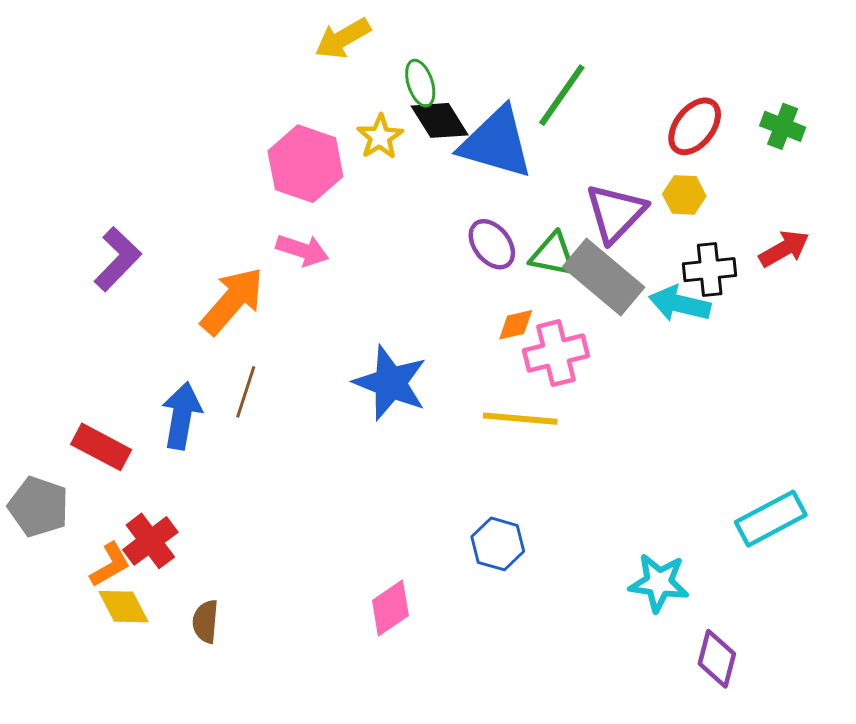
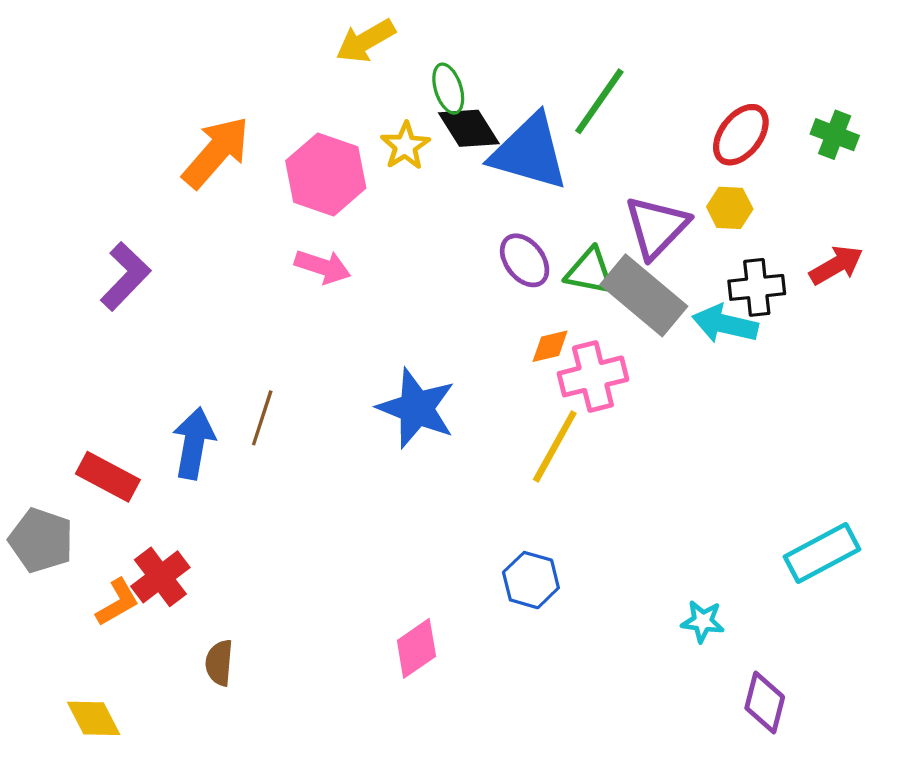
orange arrow: (232, 301) -> (216, 152), moved
yellow line: (520, 419) -> (555, 446), turned -66
cyan star: (659, 583) -> (703, 621), size x0.7
yellow diamond: (123, 607) -> (94, 718), moved

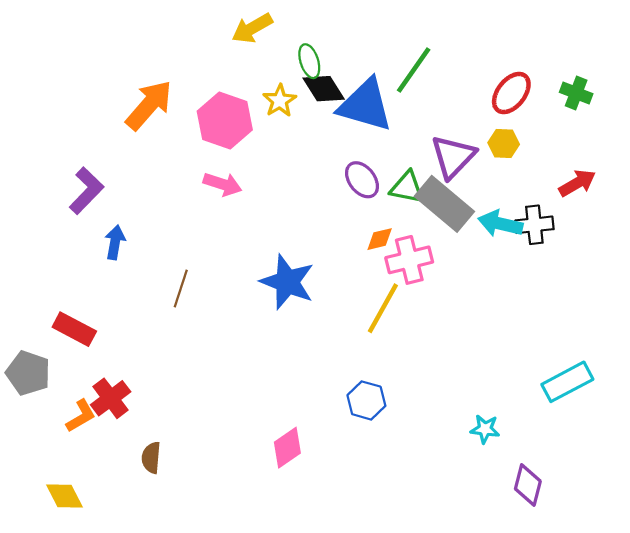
black cross: (757, 287) -> (534, 225), moved
blue arrow: (194, 443) -> (115, 242), moved, size x0.7

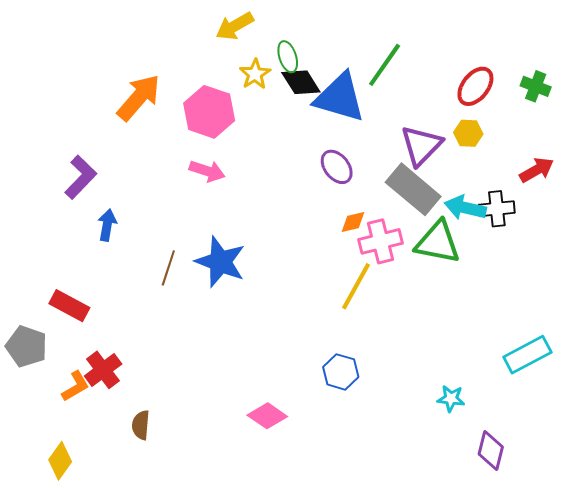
yellow star: (280, 101) -> (255, 74), moved
green triangle: (407, 187) -> (438, 242), moved, size x1.4
blue star: (287, 282) -> (220, 262), moved
pink diamond: (287, 448) -> (267, 416), turned 69
yellow diamond: (64, 496) -> (60, 461), turned 63

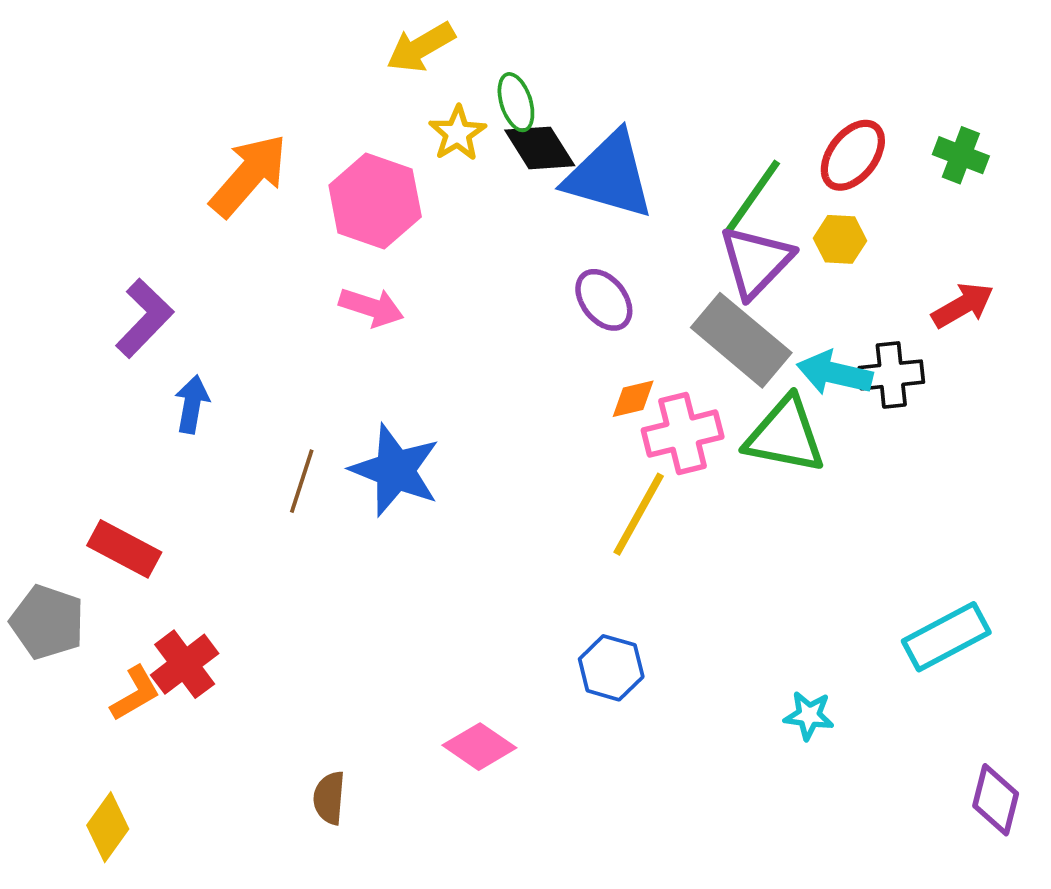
green line: (385, 65) -> (752, 197), moved
brown semicircle: (141, 425) -> (329, 798), moved
purple diamond: (491, 451) -> (996, 800), moved

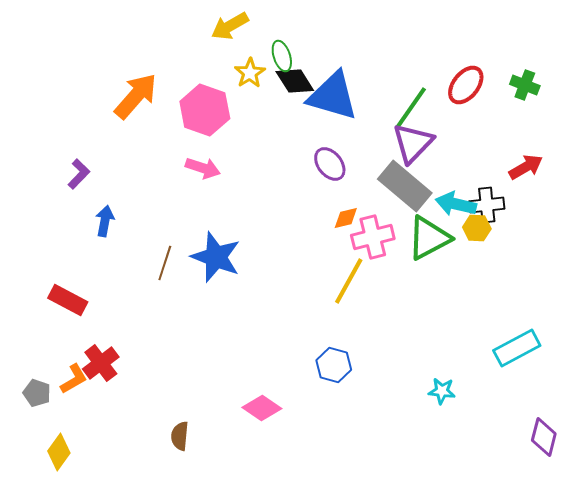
yellow hexagon: (840, 239) -> (477, 228), moved
purple L-shape: (144, 318) -> (79, 174), size x0.7
green triangle: (785, 435) -> (429, 238), turned -39
gray pentagon: (47, 622) -> (37, 393), moved, size x0.7

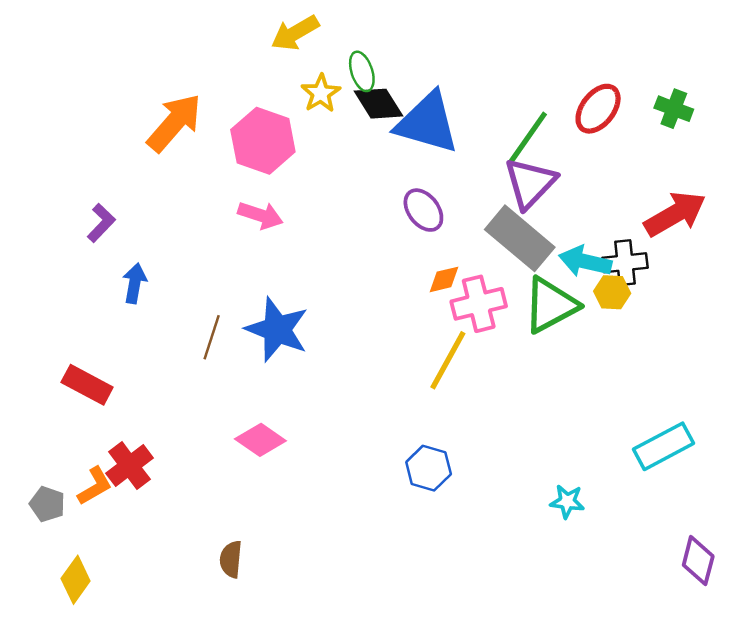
red arrow: (526, 167) -> (675, 214), size x1.4
pink diamond: (262, 408) -> (260, 440), moved

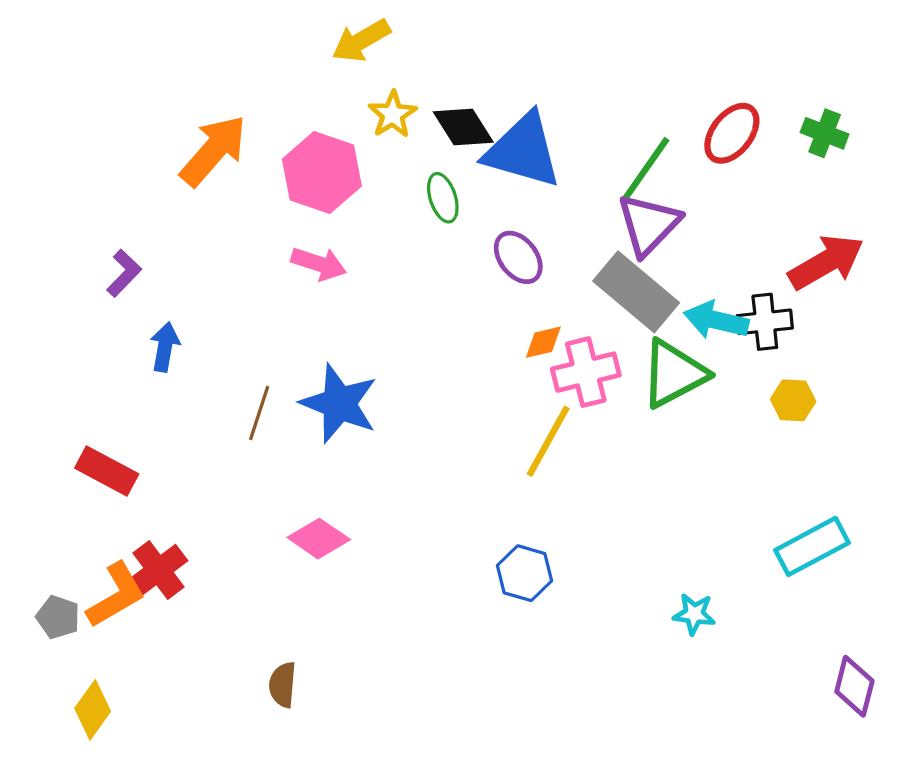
green ellipse: (362, 71) -> (443, 198), moved
yellow hexagon: (612, 292) -> (793, 400), moved
orange L-shape: (95, 486) -> (116, 595), size x1.4

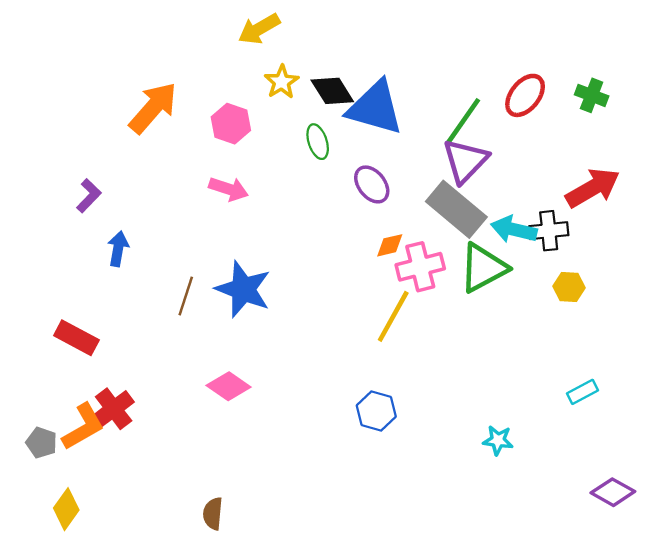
pink hexagon: (322, 173) -> (231, 124), size x0.7
cyan rectangle: (812, 546) -> (583, 392), size x0.6
brown semicircle: (283, 685) -> (213, 514), moved
purple diamond: (854, 686) -> (613, 492), turned -75

